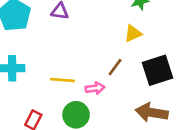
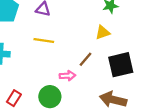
yellow line: (62, 80) -> (44, 40), moved

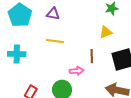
brown line: (86, 59) -> (92, 56), turned -40

